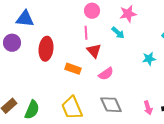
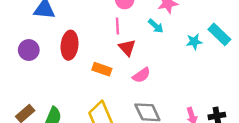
purple circle: (12, 43) -> (29, 50), moved
cyan star: (149, 59) -> (194, 42), moved

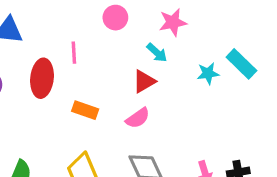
pink line: (117, 26) -> (74, 53), moved
red triangle: (127, 48) -> (144, 81), moved, turned 42

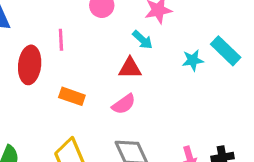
red triangle: (144, 81) -> (130, 68), turned 30

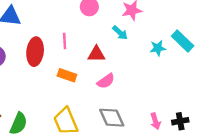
pink line: (61, 40) -> (65, 41), moved
red triangle: (130, 68) -> (96, 54), moved

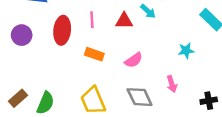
cyan star: (158, 48) -> (186, 51), moved
red triangle: (96, 54) -> (124, 21), moved
pink arrow: (155, 121) -> (172, 84), moved

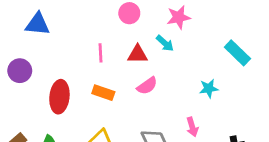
red ellipse: (62, 30) -> (59, 97), moved
pink semicircle: (134, 60) -> (147, 86), moved

